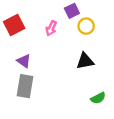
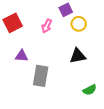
purple triangle: (24, 61) -> (22, 56), turned -32
gray rectangle: (25, 86) -> (41, 76), moved

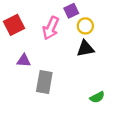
pink arrow: (47, 26) -> (51, 28), size x1.5
black triangle: (78, 56) -> (85, 49), moved

